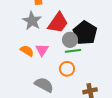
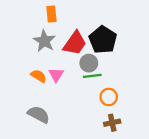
black pentagon: (85, 33) -> (103, 40), moved
orange circle: (67, 69) -> (109, 97), moved
gray semicircle: (44, 85) -> (39, 115), moved

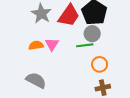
gray circle: (89, 63) -> (92, 34), moved
orange semicircle: (39, 76) -> (36, 45), turned -40

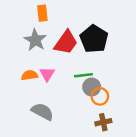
gray circle: (92, 34) -> (92, 87), moved
gray semicircle: (36, 80) -> (42, 112), moved

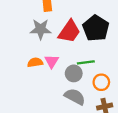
gray star: (35, 40) -> (41, 29), turned -30
gray circle: (92, 87) -> (74, 73), moved
gray semicircle: (42, 112) -> (75, 97), moved

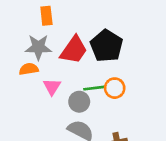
orange semicircle: (35, 62) -> (29, 69), moved
orange circle: (101, 82) -> (115, 88), moved

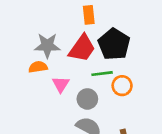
orange rectangle: (46, 16) -> (89, 15), moved
green line: (94, 88) -> (102, 74), moved

